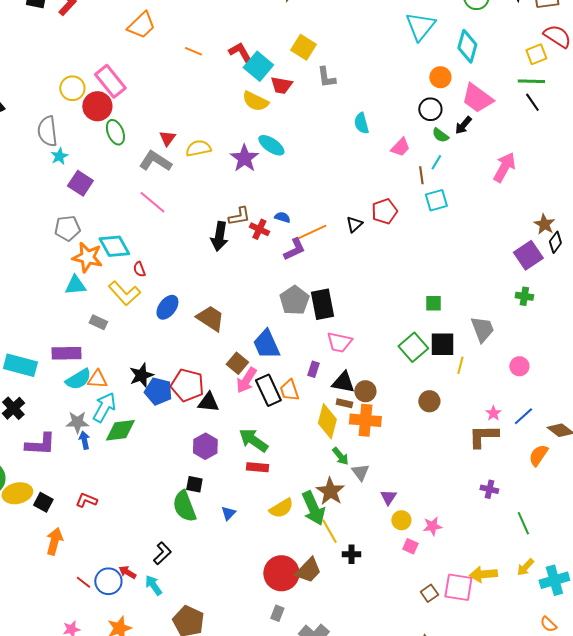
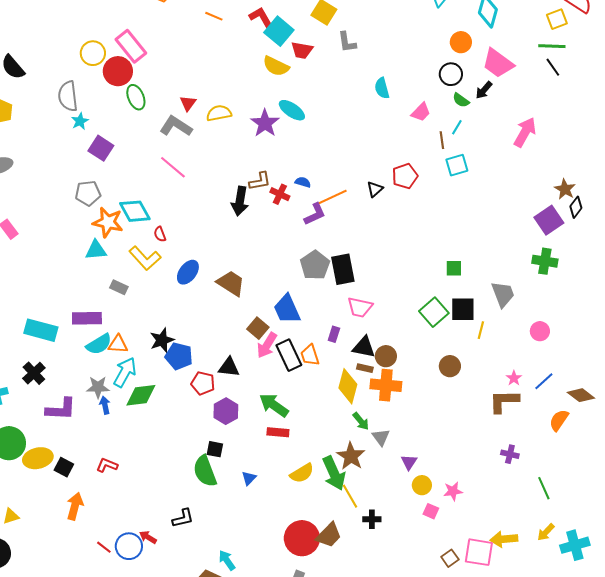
green cross: (524, 296) -> (545, 261), size x1.4
red pentagon: (187, 385) -> (203, 383), moved, size x0.7
black L-shape: (162, 553) -> (183, 518), turned 30
cyan arrow: (153, 585) -> (227, 560), moved

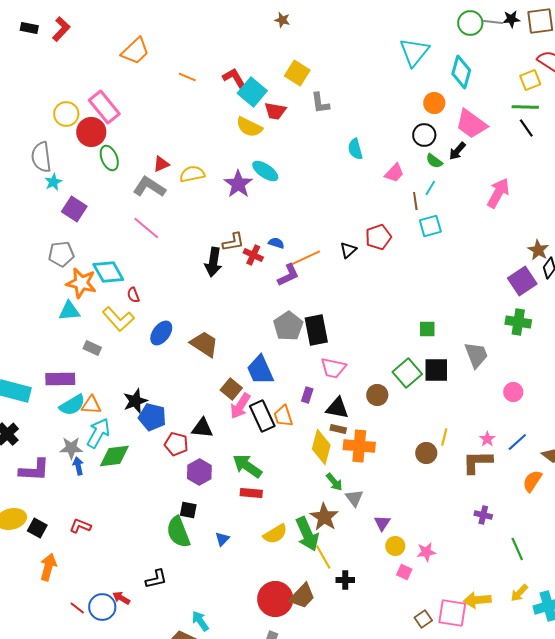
red triangle: (188, 103) -> (161, 164), turned 30
yellow line: (481, 330) -> (444, 437), moved
brown circle: (386, 356) -> (377, 395), moved
brown circle: (450, 366) -> (426, 453), moved

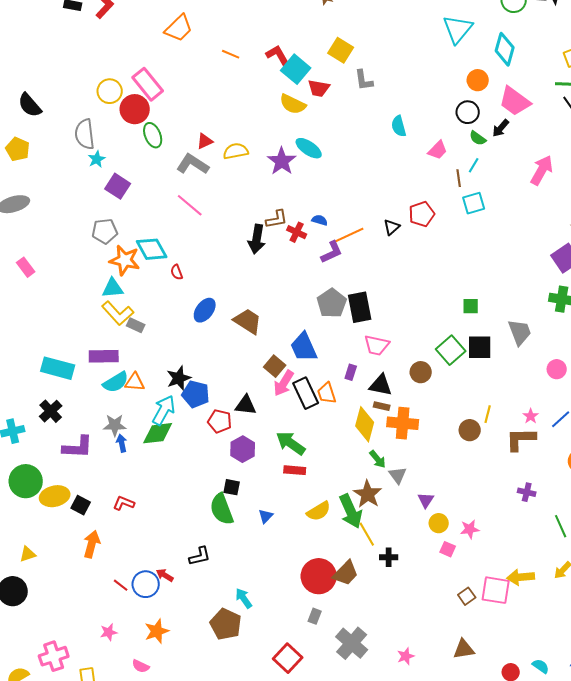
yellow L-shape: (118, 319) -> (118, 313), moved
cyan arrow: (98, 433) -> (164, 410), moved

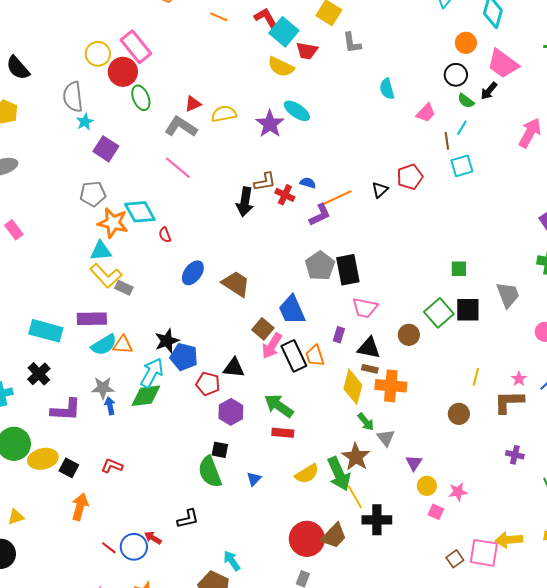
brown circle: (470, 430) -> (459, 414), moved
black cross: (389, 557) -> (377, 520), size x1.6

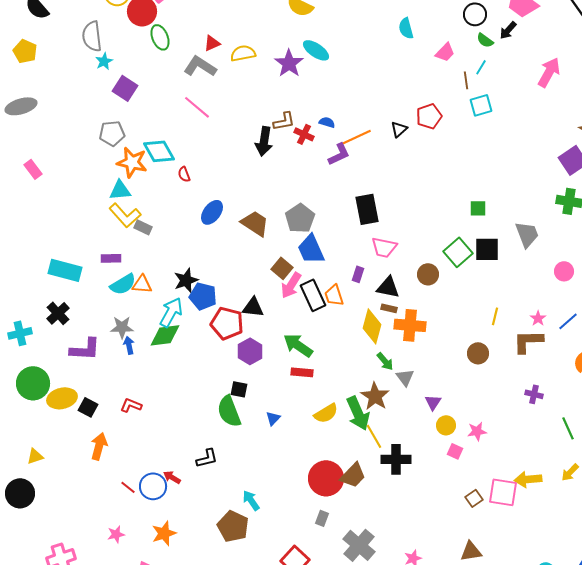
gray pentagon: (320, 266) -> (300, 218), moved
purple rectangle: (92, 319) -> (111, 258), size x0.7
red pentagon: (208, 384) -> (227, 323), size x1.4

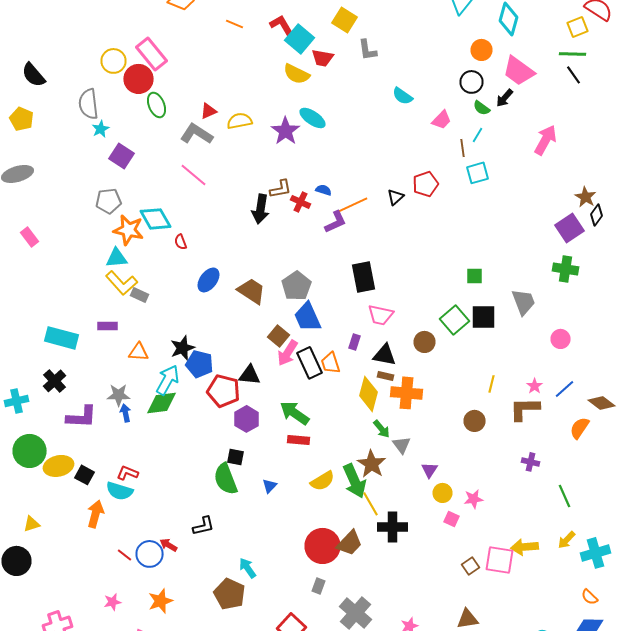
cyan semicircle: (406, 28) -> (402, 96), turned -40
cyan semicircle: (123, 284) -> (120, 491), moved, turned 48

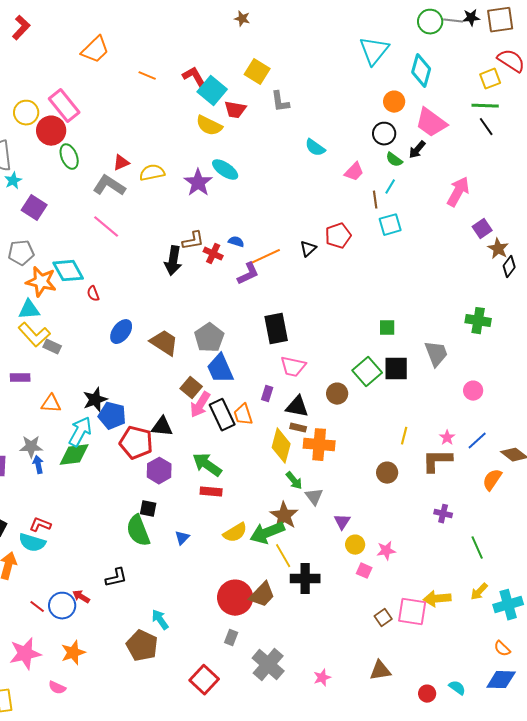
purple square: (570, 228) -> (482, 229), moved, size x0.7
green arrow: (354, 481) -> (267, 533), turned 92
pink star: (112, 602) -> (25, 654), size x1.8

